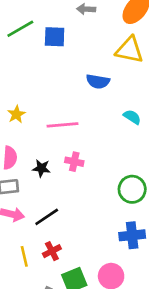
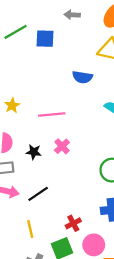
pink cross: (74, 162) -> (62, 146), turned 35
red cross: (52, 251) -> (73, 223), moved
yellow line: (24, 256) -> (30, 229), moved

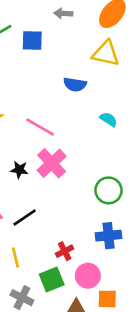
pink line: (52, 115) -> (40, 127), turned 35
pink cross: (62, 146) -> (52, 163), size x1.6

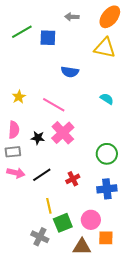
blue semicircle: (75, 84) -> (70, 72), moved
red cross: (65, 251) -> (73, 179), moved
yellow line: (15, 258) -> (49, 206), moved

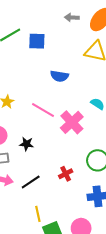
gray arrow: (72, 17) -> (72, 17), moved
pink cross: (63, 133) -> (72, 122), moved
red cross: (73, 179) -> (66, 174), moved

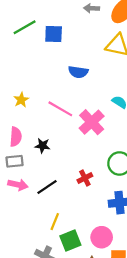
yellow line: (38, 214) -> (55, 222), turned 35

